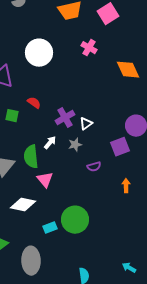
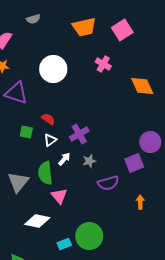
white triangle: (86, 124) -> (50, 140), moved
purple semicircle: (94, 167) -> (108, 183), size x1.5

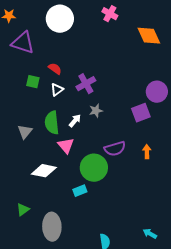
white arrow: (64, 159) -> (75, 121), moved
gray triangle: (18, 182) -> (25, 132), size x0.7
purple semicircle: (108, 183) -> (115, 149), moved
green circle: (89, 236) -> (94, 168), moved
cyan rectangle: (64, 244) -> (80, 191), moved

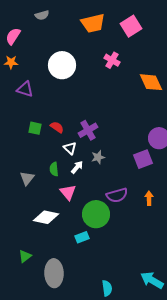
purple triangle: (23, 43) -> (25, 89), size x0.7
red semicircle: (55, 69) -> (57, 127), moved
white triangle: (57, 90) -> (70, 148), moved, turned -40
green semicircle: (52, 123) -> (54, 169), size x0.6
cyan arrow: (150, 234) -> (152, 280), size x1.6

